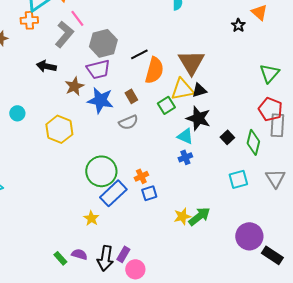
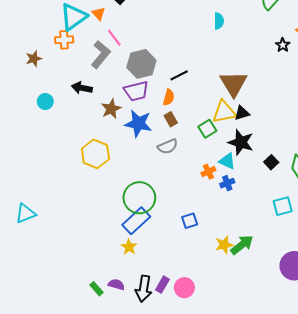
orange semicircle: (154, 70) -> (169, 97), moved, size x0.6
cyan circle: (17, 113) -> (45, 102), moved
orange cross: (141, 176) -> (208, 172), moved
blue rectangle: (113, 193) -> (136, 221), moved
pink circle: (135, 269) -> (184, 288), moved

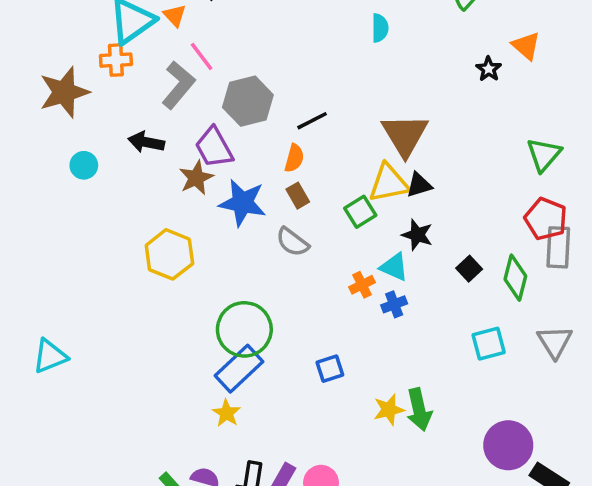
brown star: (34, 59) -> (64, 92), size x1.8
purple trapezoid: (136, 91) -> (214, 147), moved, turned 75
black star: (241, 142) -> (417, 235), size x0.7
gray semicircle: (168, 146) -> (292, 242), turned 60
green arrow: (242, 245) -> (419, 410), turned 115

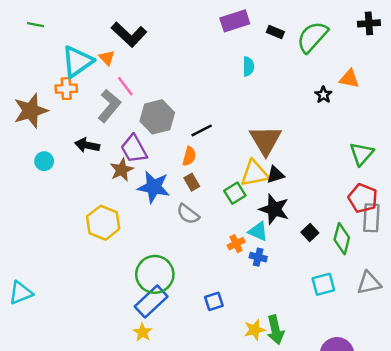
orange triangle: (526, 46) -> (349, 79), turned -30
black star: (417, 235) -> (274, 209), size x1.4
blue cross: (394, 304) -> (258, 257), turned 35
gray triangle: (555, 342) -> (369, 283), turned 50

